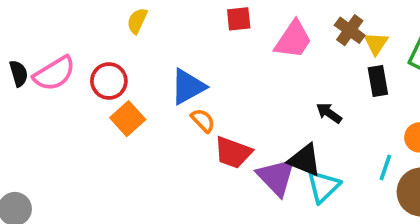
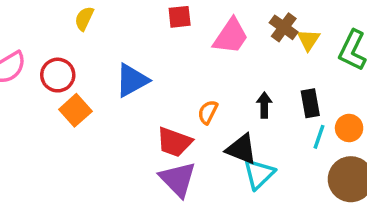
black rectangle: (378, 81) -> (310, 103), moved
black arrow: (329, 113) -> (264, 105), turned 55
orange semicircle: (203, 121) -> (208, 112), moved, turned -110
cyan line: (385, 168) -> (319, 137), moved
purple triangle: (276, 177) -> (178, 179), moved

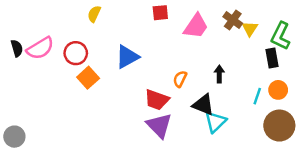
black rectangle: (310, 103) -> (272, 58), moved

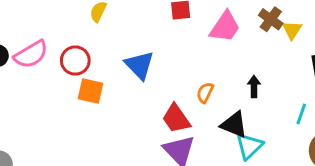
blue triangle: (127, 57) -> (139, 65), turned -45
orange square: (88, 78) -> (91, 91), turned -35
red trapezoid: (157, 100) -> (176, 119), turned 35

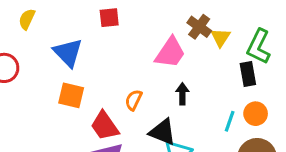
pink trapezoid: (225, 27) -> (170, 53), moved
blue triangle: (139, 65) -> (68, 53), moved
orange square: (91, 91) -> (71, 95), moved

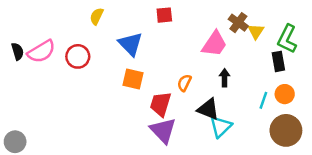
red trapezoid: (105, 126) -> (161, 104), turned 52

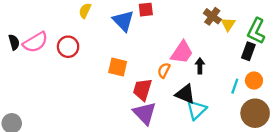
blue triangle: (130, 44) -> (123, 21), moved
pink trapezoid: (214, 44) -> (182, 52), moved
black rectangle: (278, 61) -> (248, 51), turned 30

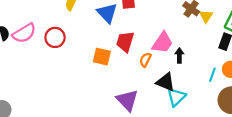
red trapezoid: (142, 90) -> (125, 42), moved

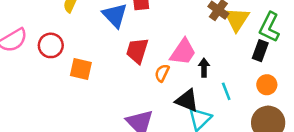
yellow triangle: (206, 16) -> (237, 19), size x1.5
orange square: (102, 57) -> (81, 69), moved
cyan line: (212, 75) -> (226, 91), moved, turned -40

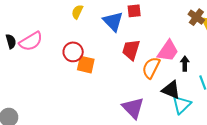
red circle: (51, 45) -> (73, 52), moved
orange semicircle: (162, 73) -> (151, 68), size x1.5

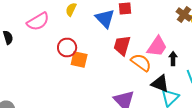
pink semicircle: (31, 41) -> (38, 22), moved
orange semicircle: (151, 68) -> (141, 62), turned 100

